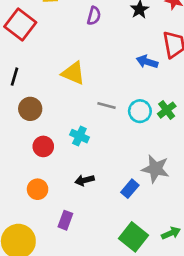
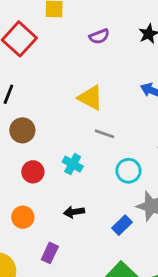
purple semicircle: (94, 16) -> (99, 36), turned 48
yellow triangle: (73, 73) -> (91, 98), moved
cyan circle: (140, 111) -> (128, 171), moved

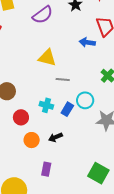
purple semicircle: (99, 36) -> (43, 15), size x1.5
orange circle: (23, 217) -> (32, 140), moved
blue rectangle: (122, 225) -> (67, 109), moved

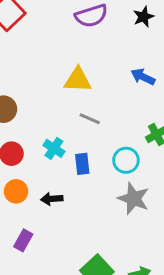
yellow triangle: (47, 58) -> (78, 80), turned -30
cyan circle: (85, 100) -> (126, 160), moved
blue rectangle: (67, 109) -> (82, 164), turned -56

